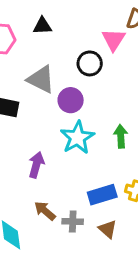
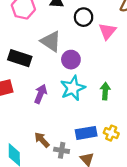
pink triangle: (114, 40) -> (107, 31), moved
black circle: (90, 63) -> (84, 17), moved
purple arrow: (36, 165) -> (41, 94), moved

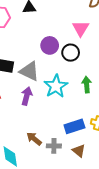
black circle: (84, 17) -> (71, 53), moved
gray triangle: (51, 41) -> (29, 71), moved
purple circle: (71, 60) -> (50, 45), moved

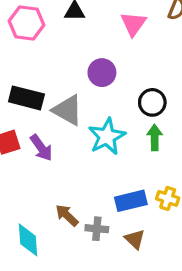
pink triangle: (81, 28) -> (133, 24), moved
black circle: (71, 53) -> (152, 102), moved
purple arrow: (27, 96) -> (41, 148), moved, turned 126

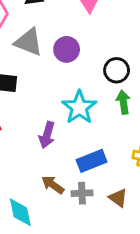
gray triangle: (68, 110) -> (29, 42), moved
purple arrow: (41, 148) -> (47, 135), moved, turned 60
blue rectangle: (131, 201) -> (92, 161), moved

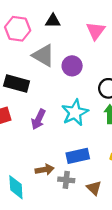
purple arrow: (47, 135) -> (38, 119), moved
brown arrow: (53, 185) -> (45, 170), turned 126

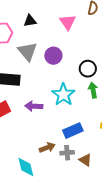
gray triangle: (43, 55) -> (28, 51), turned 30
purple arrow: (38, 119) -> (34, 106), turned 78
brown triangle: (94, 188) -> (85, 160), moved

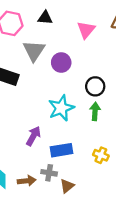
purple arrow: (34, 106) -> (33, 136), moved, turned 102
brown arrow: (47, 148) -> (27, 181), moved
brown triangle: (85, 160) -> (67, 186), turned 32

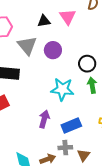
black triangle: (45, 18) -> (44, 21), moved
cyan star: (61, 108) -> (62, 89), turned -30

